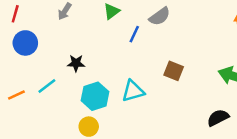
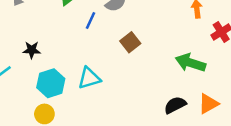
brown square: (174, 71) -> (130, 42), moved, turned 30

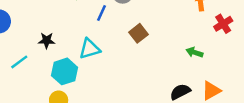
green arrow: (190, 63) -> (195, 52), size x0.6
cyan triangle: (89, 78) -> (90, 49), moved

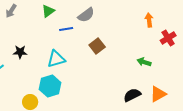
blue line: (101, 13) -> (66, 29), turned 56
cyan hexagon: (65, 71) -> (50, 86), moved

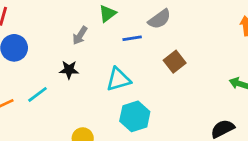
gray arrow: (11, 11) -> (80, 35), moved
cyan hexagon: (50, 86) -> (135, 116), moved

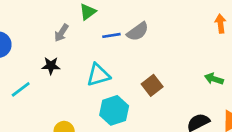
gray semicircle: (159, 19) -> (138, 32), moved
brown square: (175, 62) -> (152, 85), moved

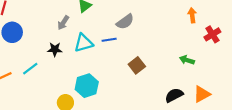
blue line: (111, 35) -> (109, 40), moved
cyan triangle: (98, 75) -> (84, 43), moved
cyan hexagon: (114, 110) -> (87, 86), moved

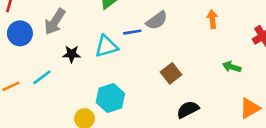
orange arrow: (192, 15) -> (212, 19), moved
gray arrow: (63, 23) -> (55, 22), moved, size x1.5
blue line: (109, 40) -> (132, 32), moved
black semicircle: (174, 95) -> (188, 110), moved

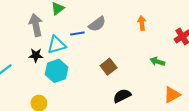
gray arrow: (55, 22) -> (36, 25), moved, turned 135
black star: (72, 54) -> (36, 55), moved
cyan hexagon: (110, 98) -> (57, 71), moved

